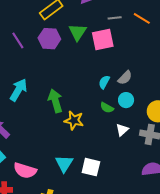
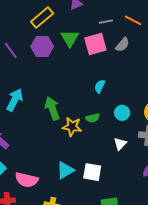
gray semicircle: (125, 78) -> (122, 45), moved
cyan circle: (126, 100) -> (122, 113), moved
green semicircle: (107, 108) -> (93, 118), moved, turned -40
white triangle: (122, 130) -> (120, 144), moved
cyan triangle: (64, 164) -> (65, 170), turned 30

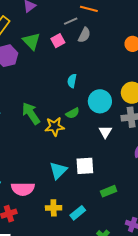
gray line: (106, 22) -> (71, 21), moved
pink square: (95, 44) -> (58, 41), size x0.6
cyan circle: (122, 113) -> (100, 101), size x1.5

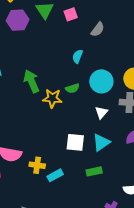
gray semicircle: (84, 35) -> (98, 29), moved
cyan triangle: (58, 171) -> (101, 142), moved
yellow cross: (54, 208) -> (37, 165), moved
cyan rectangle: (78, 213) -> (55, 175), moved

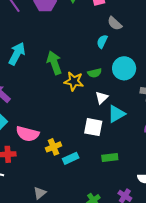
gray semicircle: (98, 29) -> (115, 23), moved, turned 91
white triangle: (101, 112) -> (102, 98), moved
cyan triangle: (101, 142) -> (116, 114), moved
yellow cross: (37, 165) -> (54, 147), turned -35

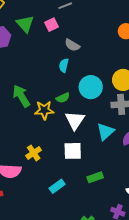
white triangle: (102, 98) -> (75, 120), size x1.5
cyan triangle: (116, 114) -> (105, 132), moved
yellow cross: (54, 147) -> (34, 153), moved

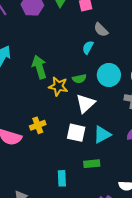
cyan triangle: (105, 132) -> (102, 135), moved
cyan rectangle: (57, 186) -> (62, 178), moved, turned -70

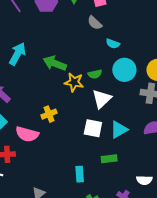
gray semicircle: (101, 30) -> (95, 23), moved
cyan semicircle: (88, 47) -> (113, 44), moved, turned -96
green arrow: (39, 67) -> (55, 63), turned -50
yellow cross: (38, 125) -> (49, 114), moved

